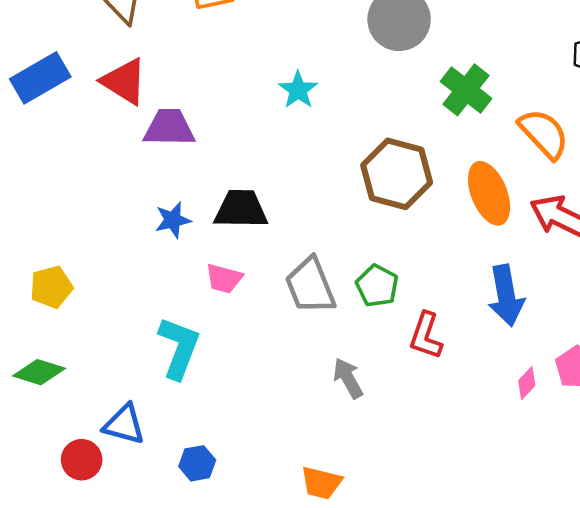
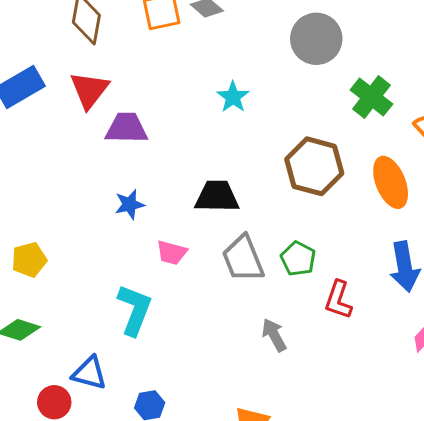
red triangle: (124, 81) -> (89, 90), turned 36
black trapezoid: (241, 209) -> (217, 196), moved

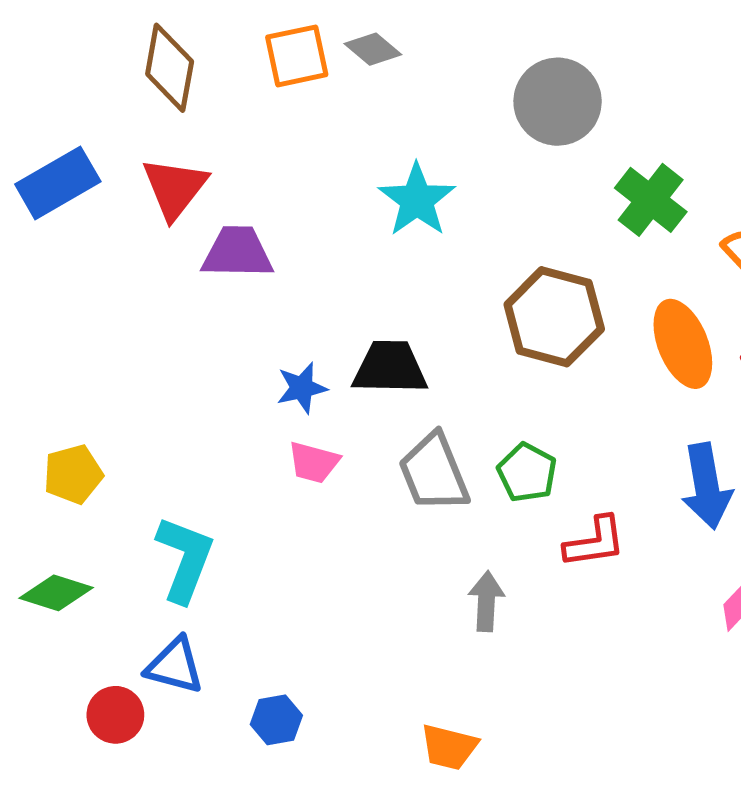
cyan star: (233, 97) -> (417, 200), size x1.4
blue star: (130, 204) -> (302, 388), moved
red L-shape: (338, 300) -> (595, 542), turned -117
cyan L-shape: (135, 310) -> (185, 559), moved
gray arrow: (274, 335) -> (486, 601), turned 32

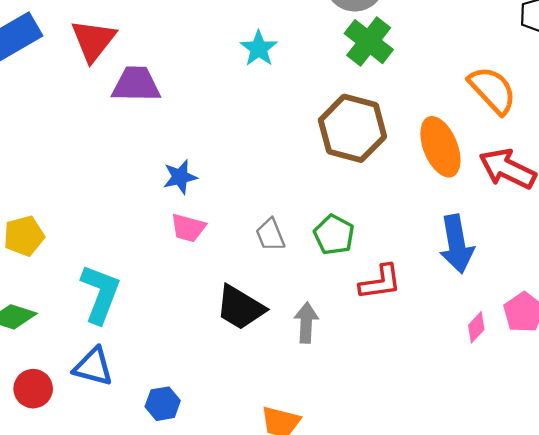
cyan star: (417, 200) -> (259, 48), size x0.7
green cross: (651, 200) -> (369, 42), moved
black trapezoid: (390, 368) -> (240, 308), moved, turned -150
gray trapezoid: (434, 473) -> (270, 235), size x0.6
red circle: (115, 715) -> (33, 389), moved

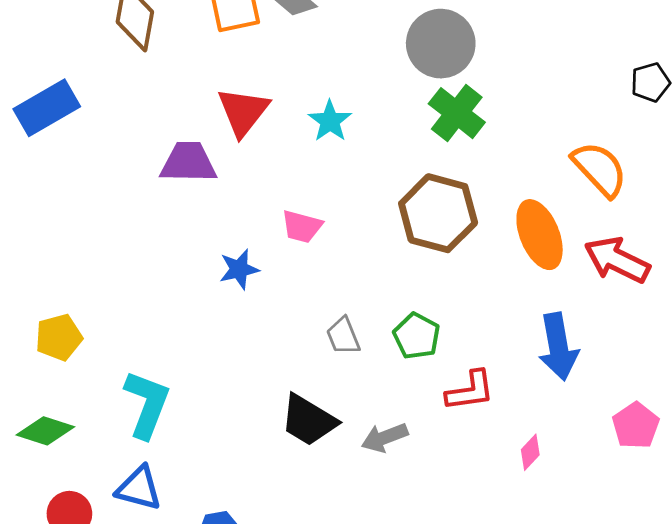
red triangle: (93, 40) -> (243, 112), moved
pink trapezoid: (188, 228) -> (302, 227), moved
gray arrow: (306, 323) -> (385, 438), turned -114
pink diamond: (476, 327) -> (530, 452), moved

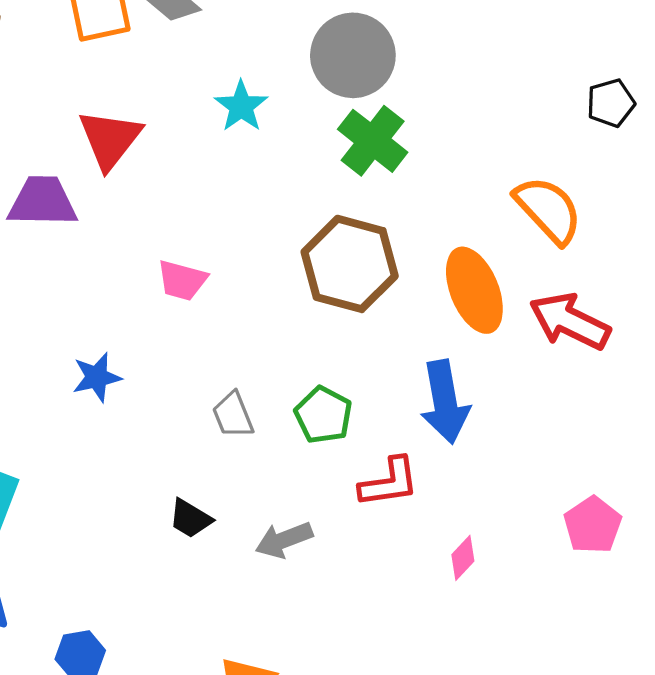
cyan star: (330, 121) -> (241, 106), moved
blue star: (239, 269) -> (97, 377), moved
blue arrow: (558, 347) -> (445, 402), moved
black trapezoid: (309, 420) -> (190, 518), size x0.6

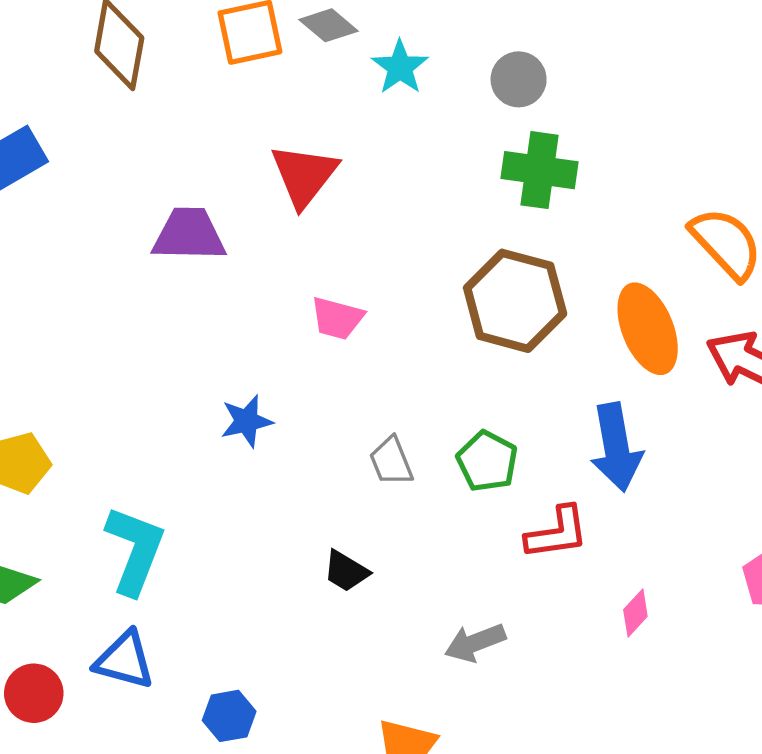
gray circle: (353, 55) -> (519, 79), size x0.6
cyan star: (241, 106) -> (400, 67), moved
red triangle: (110, 139) -> (304, 175), moved
green cross: (373, 141) -> (540, 170), turned -30
gray arrow: (284, 540) -> (475, 643), moved

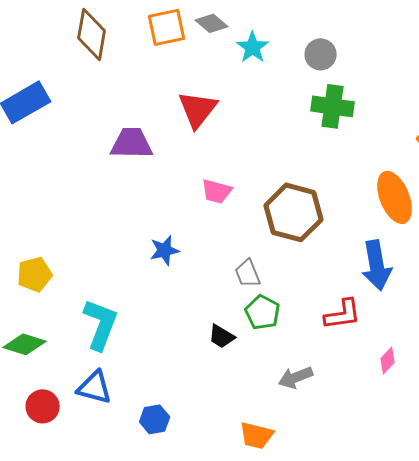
brown hexagon: (515, 301) -> (294, 212), moved
green pentagon: (487, 461) -> (263, 312), moved

